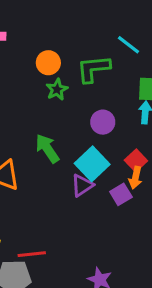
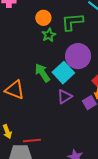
purple circle: (103, 122) -> (78, 56), size x1.6
cyan square: (92, 164) -> (63, 73), moved

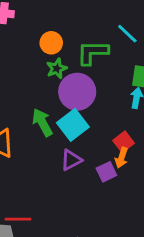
purple circle: (78, 56) -> (77, 92), moved

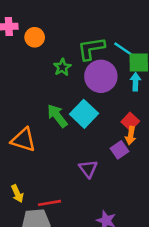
cyan line: (127, 34) -> (123, 49), moved
orange circle: (51, 43) -> (35, 37), moved
purple circle: (77, 92) -> (101, 76), moved
purple triangle: (71, 160) -> (88, 169), moved, turned -30

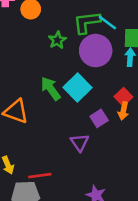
cyan line: (123, 49) -> (107, 22), moved
purple square: (120, 150) -> (99, 118), moved

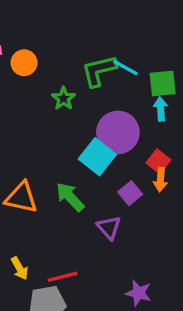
purple circle: (96, 51) -> (118, 132), moved
green arrow: (51, 89) -> (70, 197), moved

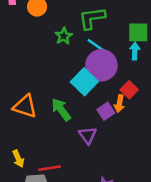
cyan line: (125, 68) -> (96, 45), moved
orange arrow: (160, 180) -> (119, 104), moved

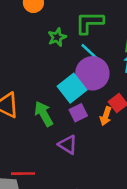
purple square: (106, 111) -> (78, 113), moved
purple triangle: (88, 135) -> (68, 145), turned -30

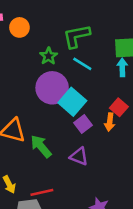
purple circle: (92, 73) -> (52, 88), moved
green arrow: (44, 114) -> (41, 146), moved

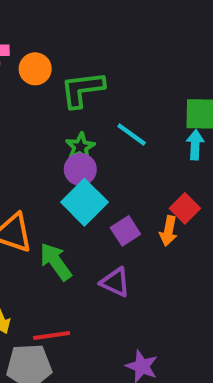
green L-shape: (76, 36) -> (82, 89), moved
green star: (48, 56) -> (80, 147), moved
purple circle: (52, 88) -> (80, 169), size x0.6
cyan square: (72, 102) -> (84, 202), moved

